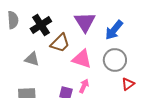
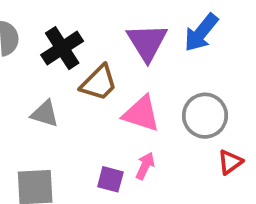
blue arrow: (114, 30) -> (201, 33), moved

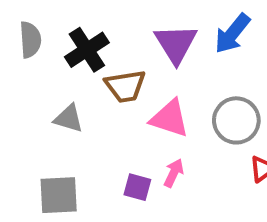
brown trapezoid: (99, 83) -> (125, 86), turned 36

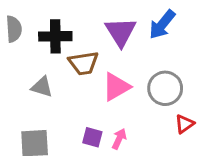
black cross: (87, 50) -> (55, 36), turned 32
pink triangle: (170, 118) -> (116, 87), turned -48
pink arrow: (174, 173) -> (119, 139), moved

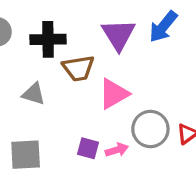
gray circle: (165, 88) -> (150, 129), moved
pink arrow: (119, 139) -> (117, 150), turned 48

